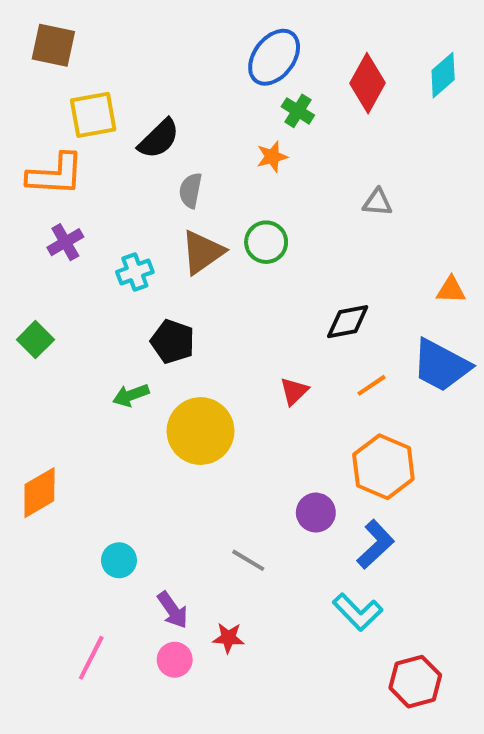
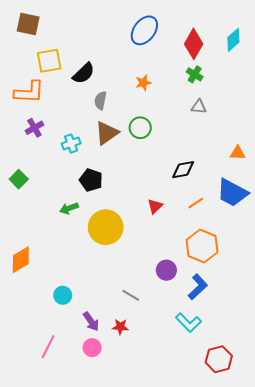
green cross: (298, 111) -> (195, 74), moved
red star: (228, 638) -> (120, 327), moved

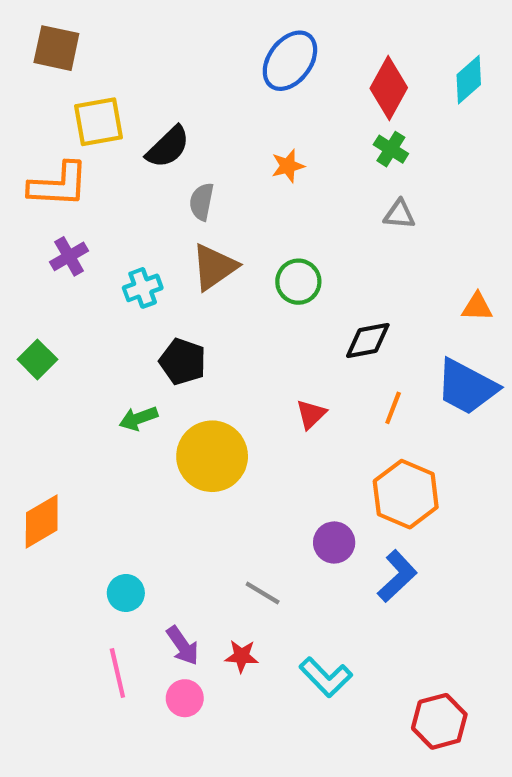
green circle: (140, 128) -> (298, 282), moved
orange line: (196, 203) -> (393, 408), turned -35
cyan L-shape: (188, 323) -> (326, 677), moved
pink line: (48, 347) -> (117, 673), moved, turned -40

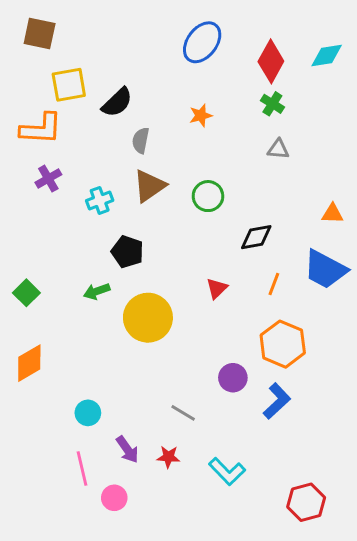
cyan diamond: (469, 80) -> (327, 55), turned 32
green square: (37, 359) -> (26, 293), moved
pink circle: (185, 698) -> (114, 498), moved

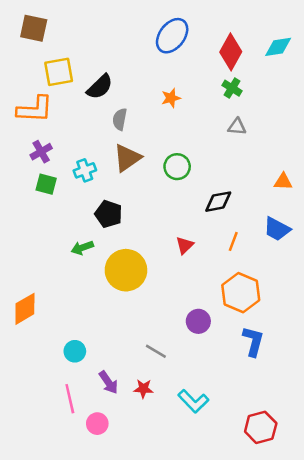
blue trapezoid: (325, 269) -> (277, 229), size x0.7
green square: (26, 293) -> (46, 184), moved, turned -30
blue L-shape: (277, 401) -> (253, 341), moved, turned -32

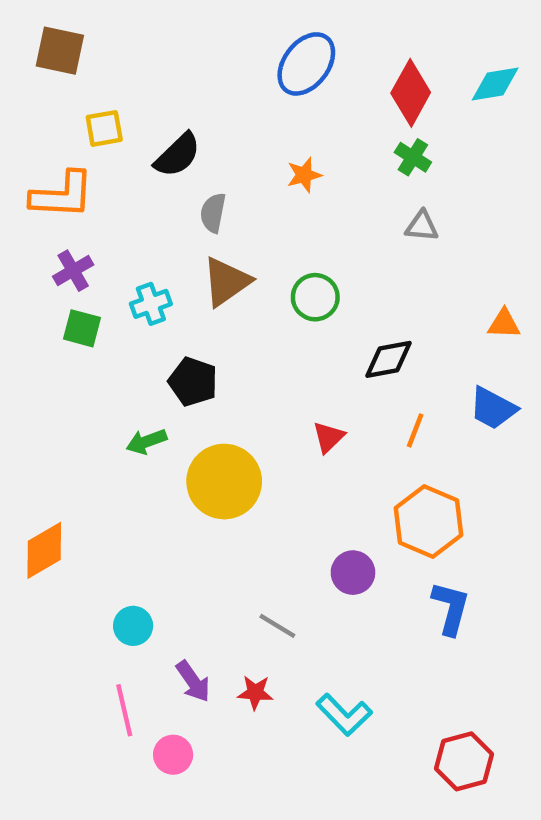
yellow square: (59, 72) -> (104, 128), size x0.7

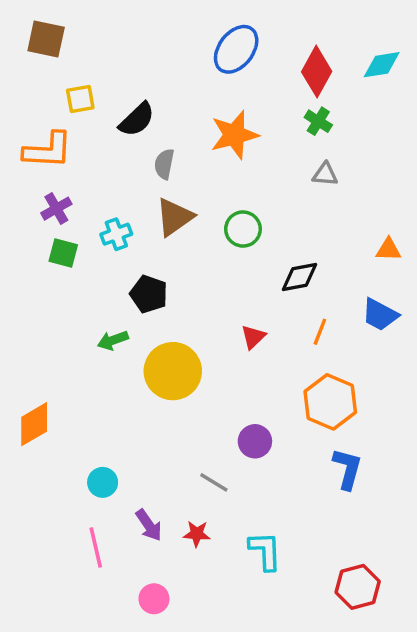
orange star: (304, 175) -> (234, 135), size x1.8
purple circle: (353, 573) -> (255, 441), moved
cyan L-shape: (344, 715) -> (265, 551), turned -138
pink circle: (173, 755) -> (154, 599), moved

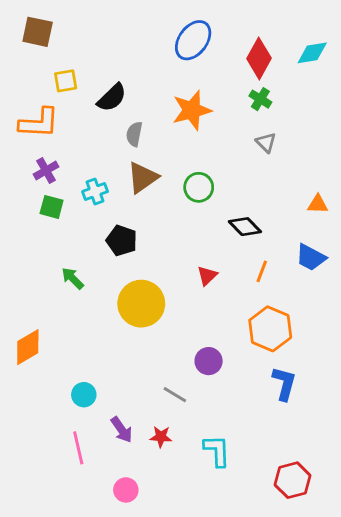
gray triangle: (325, 174) -> (266, 142), turned 40
black diamond: (299, 277) -> (245, 227), turned 56
green arrow: (113, 340) -> (73, 278), moved, turned 65

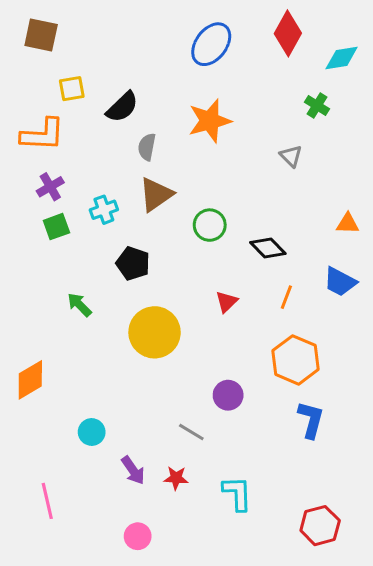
red diamond: (259, 58) -> (288, 33), moved
green cross: (260, 99) -> (317, 105), moved
green circle: (199, 187) -> (210, 225), moved
green square: (52, 207) -> (56, 227), turned -35
pink line: (78, 448) -> (47, 501), moved

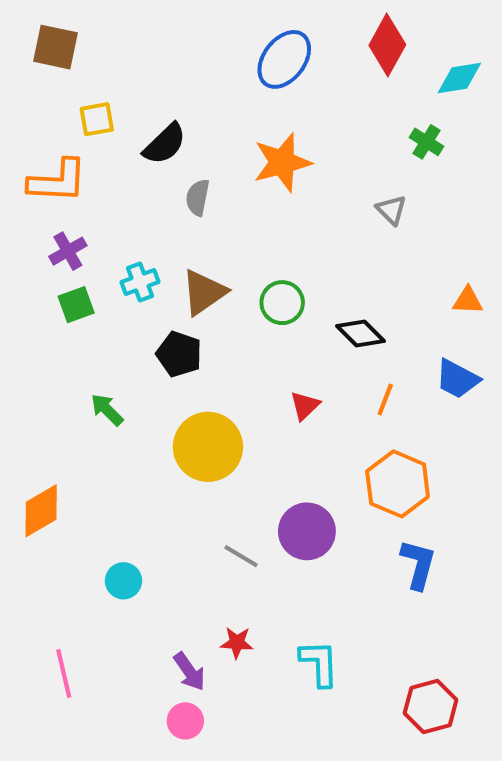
brown triangle: (156, 194) -> (204, 292), moved
purple circle: (228, 395) -> (307, 531), size x1.4
gray line: (191, 432) -> (241, 556), moved
purple arrow: (133, 470) -> (189, 671), moved

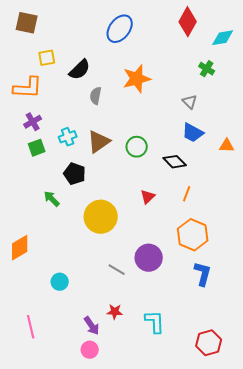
blue ellipse: (284, 59) -> (120, 29), moved
black pentagon: (179, 354) -> (75, 174), moved
blue trapezoid: (457, 379) -> (193, 133), moved

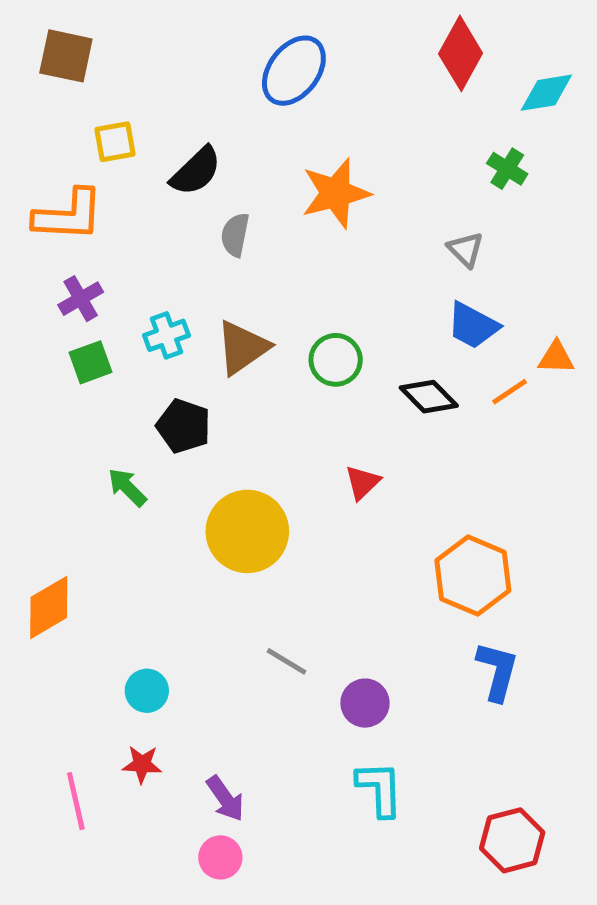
orange line: (187, 194) -> (510, 392), moved, turned 35
purple circle: (149, 258) -> (365, 703), moved, size x0.7
red star: (115, 312) -> (142, 764), moved

